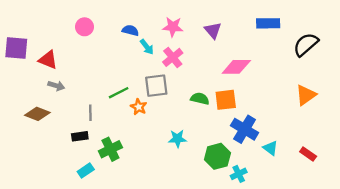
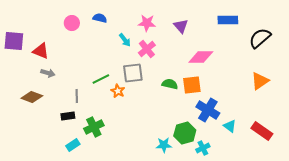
blue semicircle: (130, 30) -> (100, 18), moved
cyan star: (177, 139) -> (164, 145), moved
red rectangle: (308, 154) -> (262, 131), size x1.5

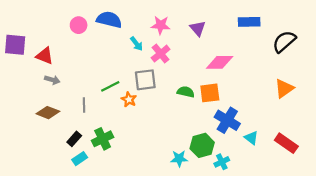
blue semicircle: (100, 18) -> (109, 20), size x1.6
brown diamond: (32, 97) -> (48, 113), moved
black rectangle: (68, 116) -> (74, 139), moved, turned -40

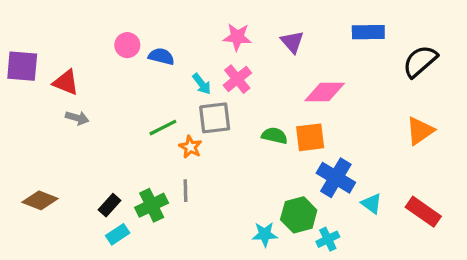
blue semicircle: (109, 20) -> (161, 56), moved, size x0.7
pink circle: (79, 25) -> (127, 45), moved
cyan arrow: (136, 44) -> (202, 84), moved
gray line: (84, 105) -> (186, 191), moved
brown diamond: (48, 113) -> (40, 200), moved

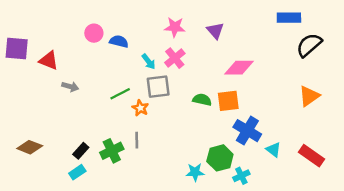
blue rectangle: (368, 32) -> (289, 18), moved
gray arrow: (77, 118) -> (70, 87), moved
cyan rectangle: (118, 234) -> (77, 172), moved

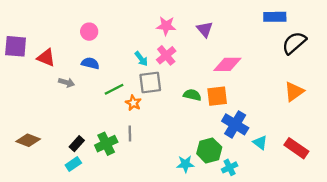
blue semicircle: (119, 41) -> (90, 63), moved

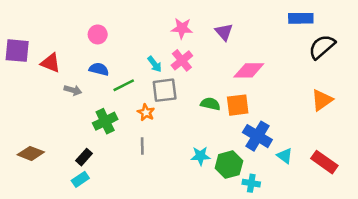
green line: (114, 89) -> (124, 85), moved
green cross: (106, 144) -> (105, 121), moved
cyan star: (185, 164) -> (200, 156), moved
cyan cross: (230, 167) -> (251, 183), turned 35

